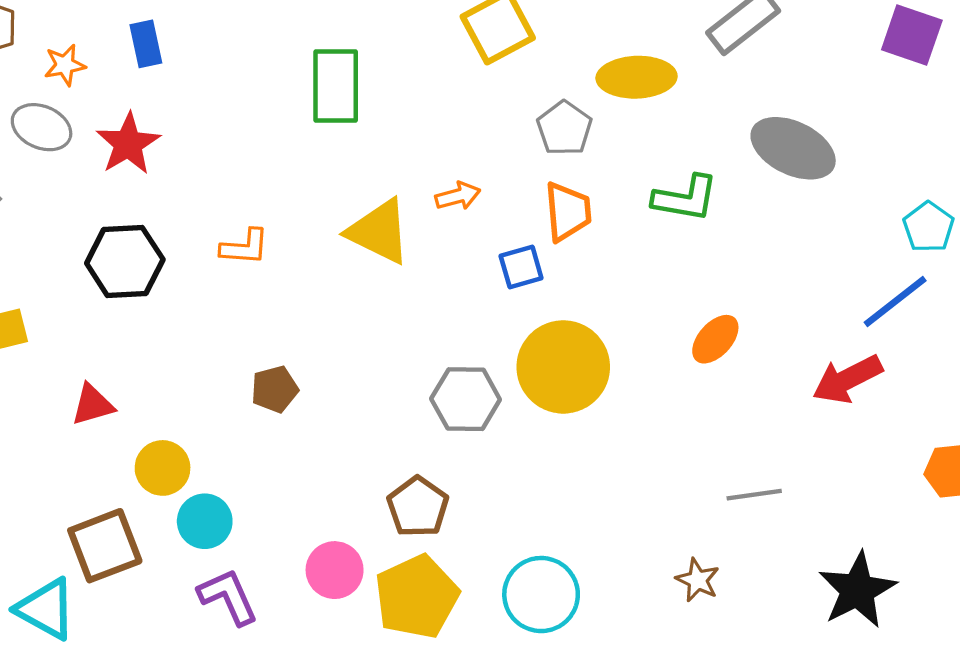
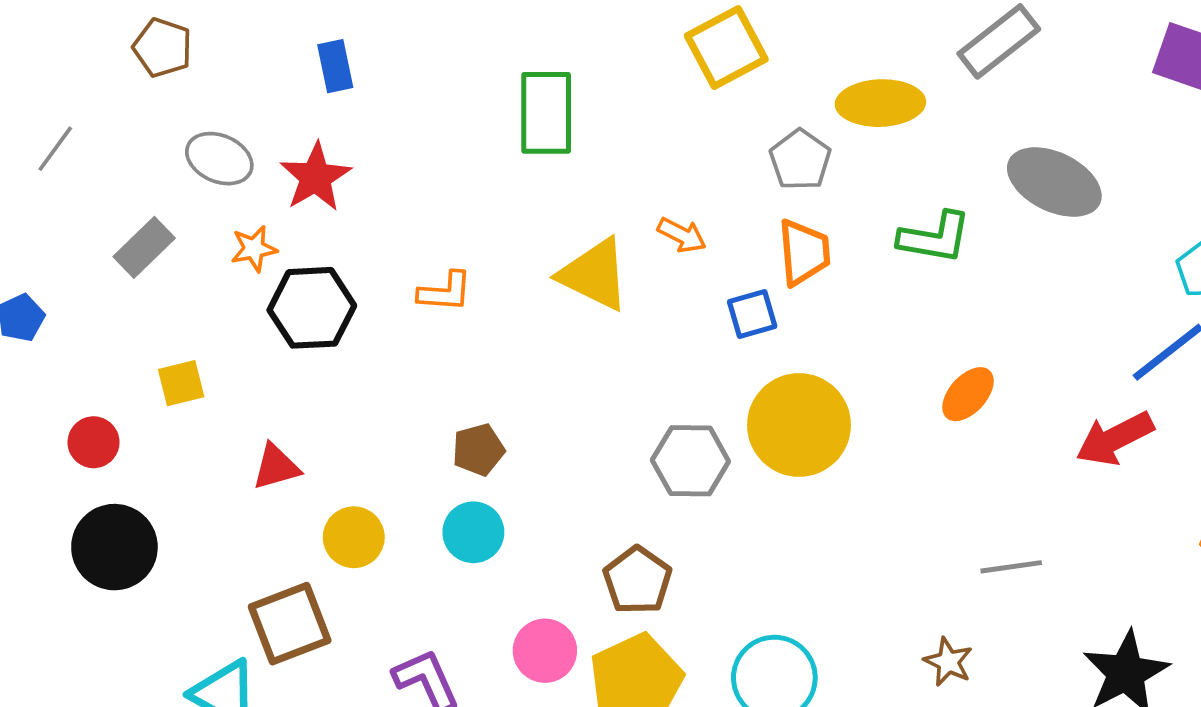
orange star: (65, 65) -> (254, 249), moved
orange arrow: (458, 196) -> (682, 235), turned 42
cyan circle: (205, 521) -> (473, 532), moved

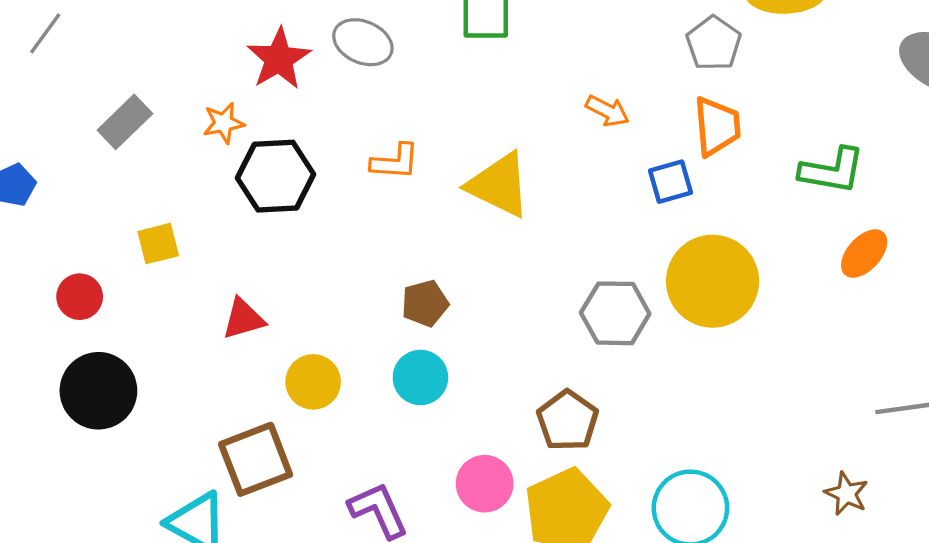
gray ellipse: (219, 159) -> (363, 42), moved
green L-shape: (935, 238) -> (832, 171), moved
yellow triangle: (594, 275) -> (499, 185), moved

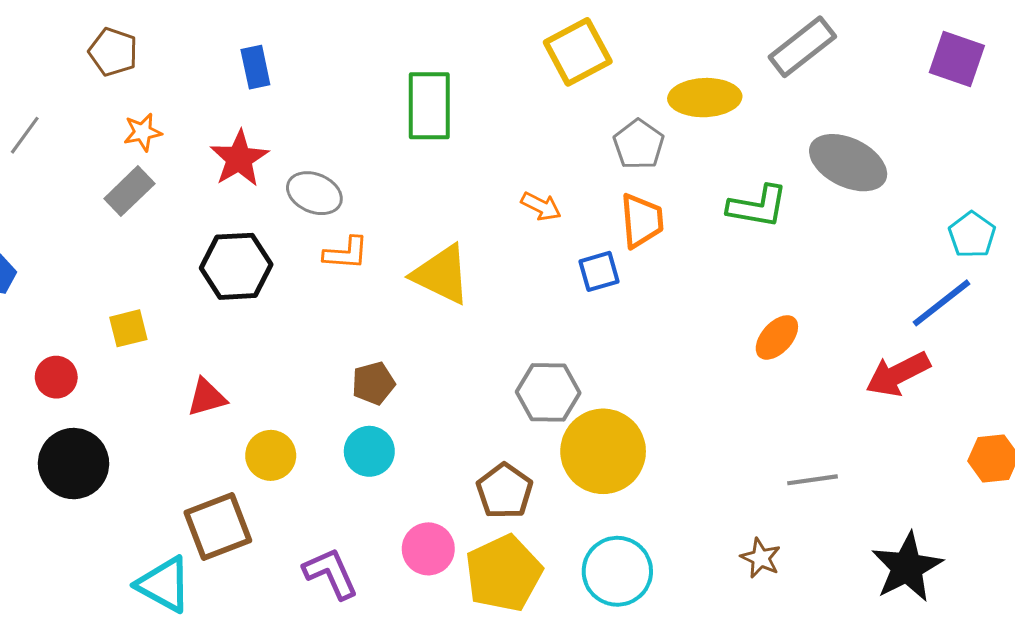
gray ellipse: (363, 42) -> (314, 193), moved
gray rectangle: (125, 122) -> (129, 191), moved
orange star: (223, 123) -> (143, 132), moved
green L-shape: (832, 171) -> (758, 206), moved
yellow circle: (713, 281) -> (603, 451), moved

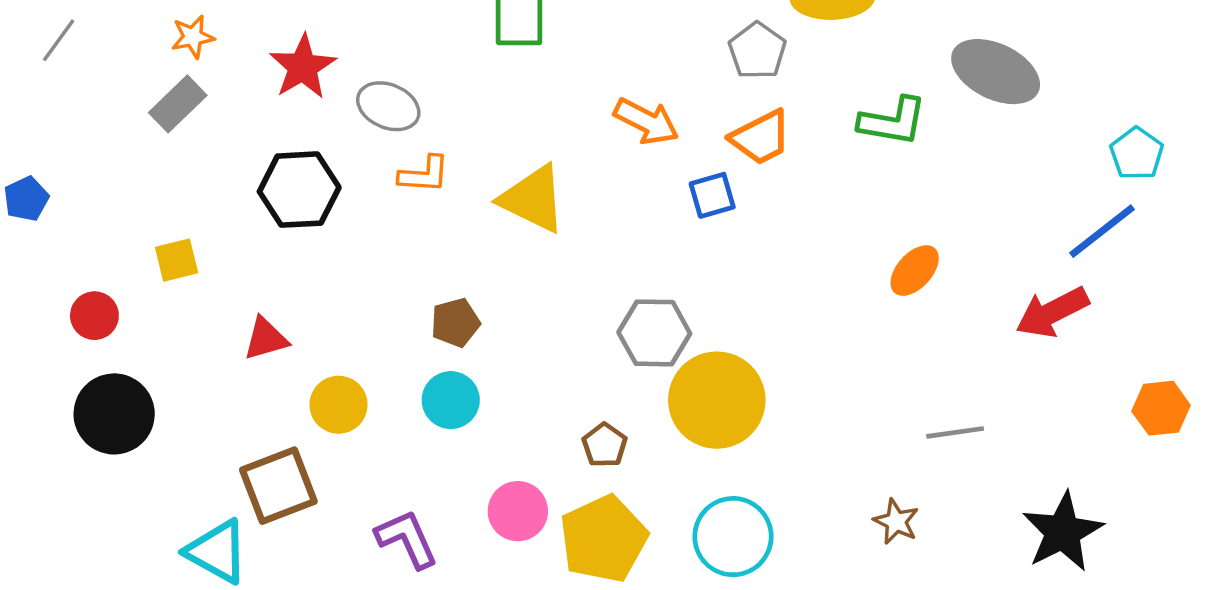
orange arrow: (541, 206) -> (646, 121), size x1.4
orange trapezoid: (642, 221) -> (761, 137), turned 68
brown pentagon: (505, 491) -> (605, 445), size x0.7

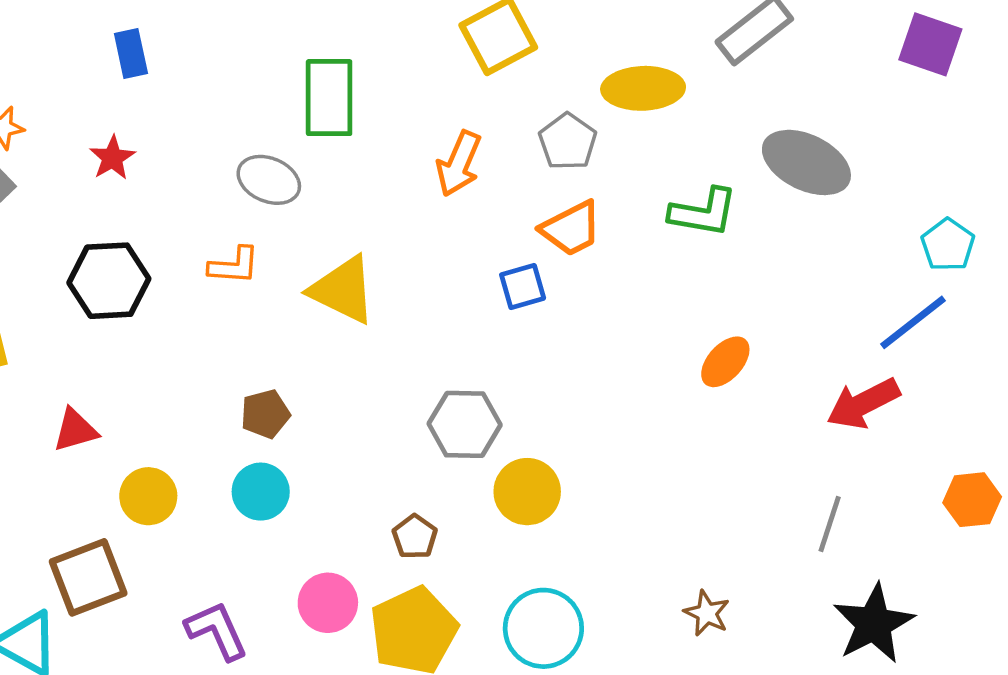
red star: (303, 67) -> (112, 158), size x0.7
gray ellipse: (388, 106) -> (269, 180), moved
orange arrow: (646, 121) -> (459, 164), moved, turned 86
yellow circle: (717, 400) -> (527, 492), size x0.7
gray line: (955, 432) -> (830, 524), moved, turned -64

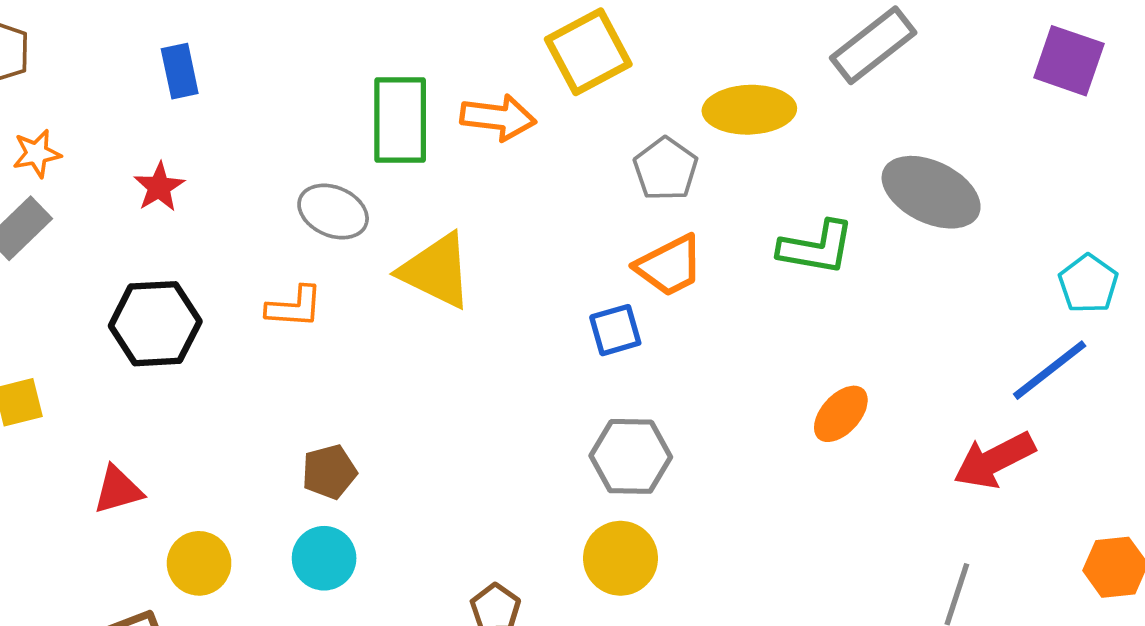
orange arrow: (459, 164) -> (498, 117), moved, turned -106
yellow triangle: (343, 290) -> (436, 271), moved
gray hexagon: (465, 424) -> (631, 456), moved

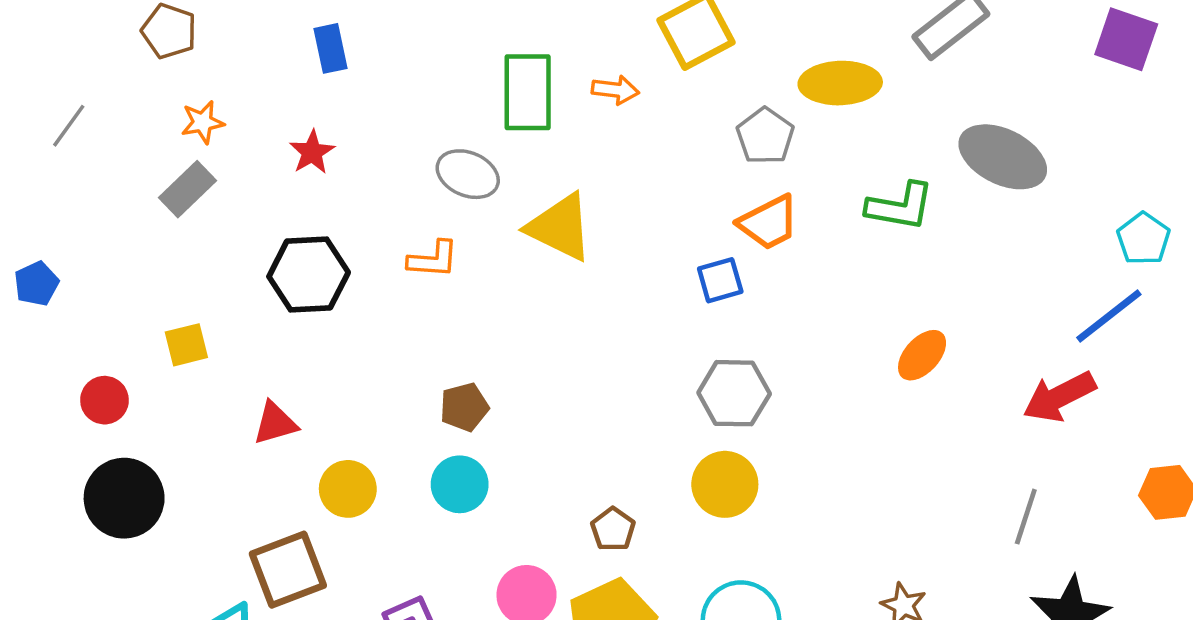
orange arrow: (498, 117) -> (615, 90), size x0.7

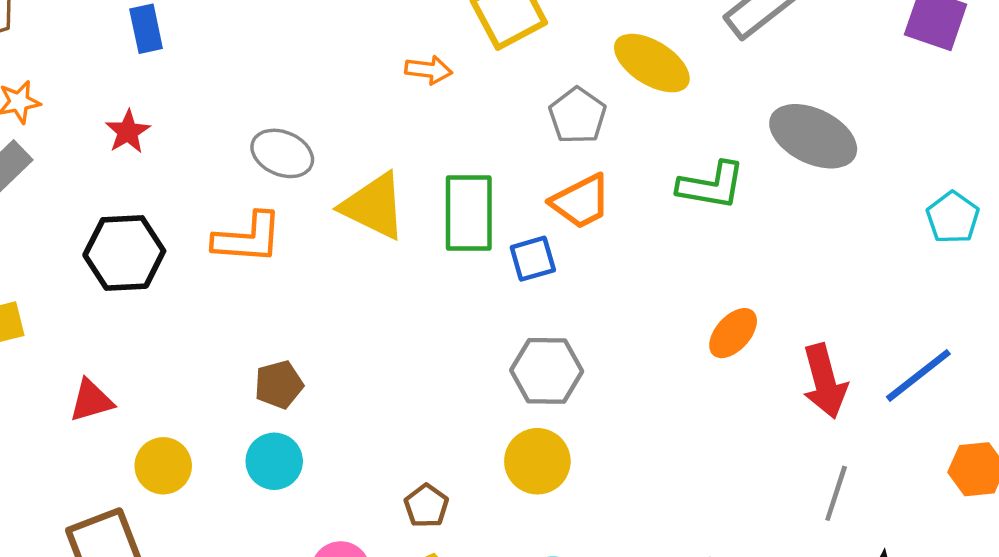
yellow ellipse: (840, 83) -> (652, 63), turned 34
green rectangle: (528, 92) -> (469, 213), moved
orange L-shape: (433, 259) -> (248, 238), size x1.4
blue line: (1109, 316) -> (918, 375), moved
red arrow: (1059, 397) -> (825, 381), moved, turned -78

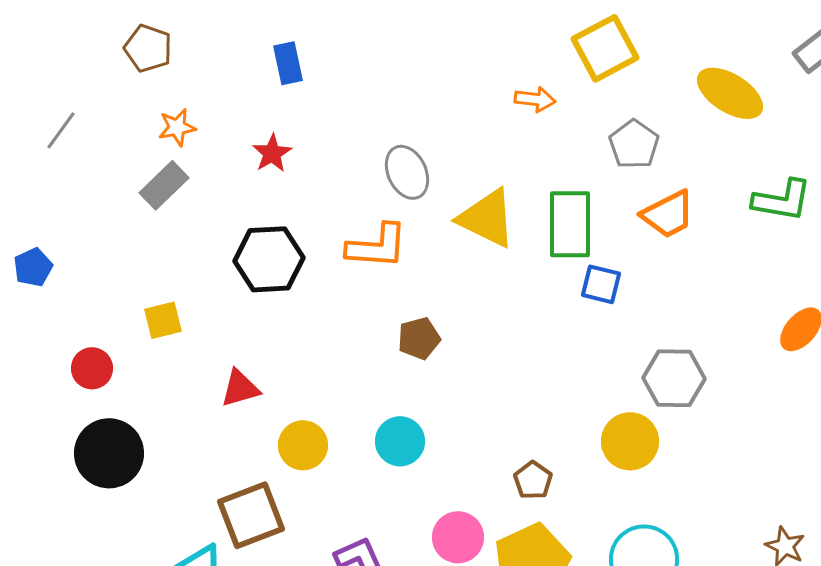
gray pentagon: (577, 116) -> (634, 144), moved
gray ellipse: (282, 153) -> (407, 172), turned 42
blue square: (533, 259) -> (601, 284), moved, turned 30
gray hexagon: (547, 371) -> (674, 378), moved
brown pentagon: (279, 385) -> (419, 338), moved

